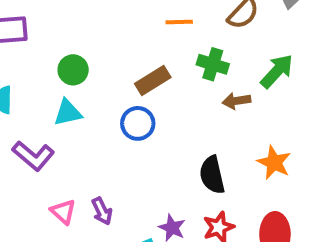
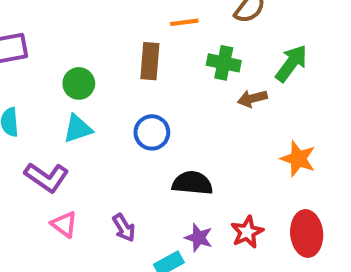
brown rectangle: (153, 81) -> (150, 61), moved, turned -48
black semicircle: (212, 175) -> (192, 183), moved, turned 114
pink triangle: (63, 212) -> (64, 224), moved

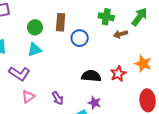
brown rectangle: (150, 61) -> (61, 22), moved
blue circle: (152, 132) -> (80, 38), moved
pink triangle: (64, 224) -> (28, 97), turned 48
red star: (247, 232) -> (118, 74), moved

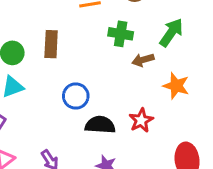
blue circle: (80, 38) -> (76, 96), moved
orange star: (143, 64) -> (176, 86), moved

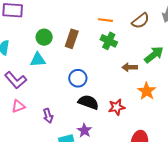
green cross: (121, 34) -> (109, 41), moved

